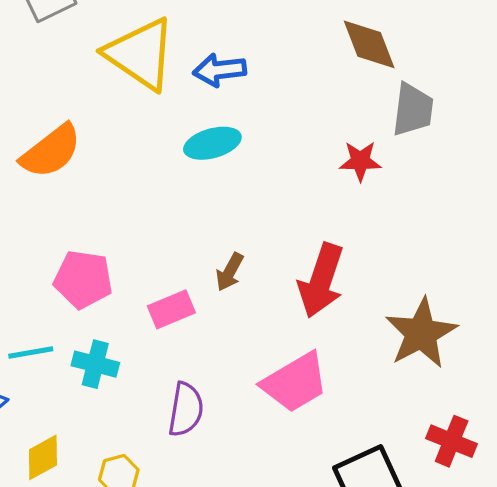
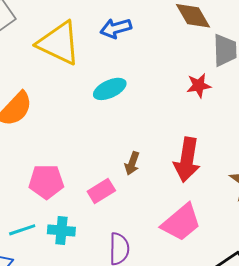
blue arrow: (220, 70) -> (116, 28), moved

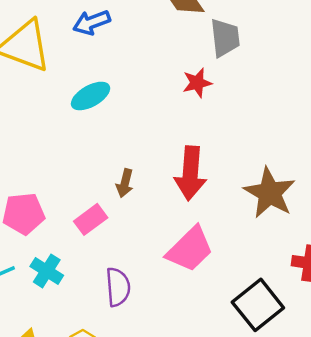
cyan cross: (61, 231) -> (47, 271), turned 32

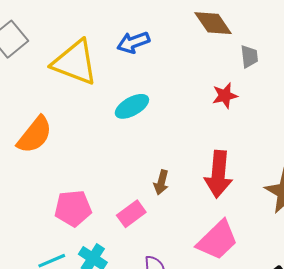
gray trapezoid: (225, 38) -> (249, 57), size x0.7

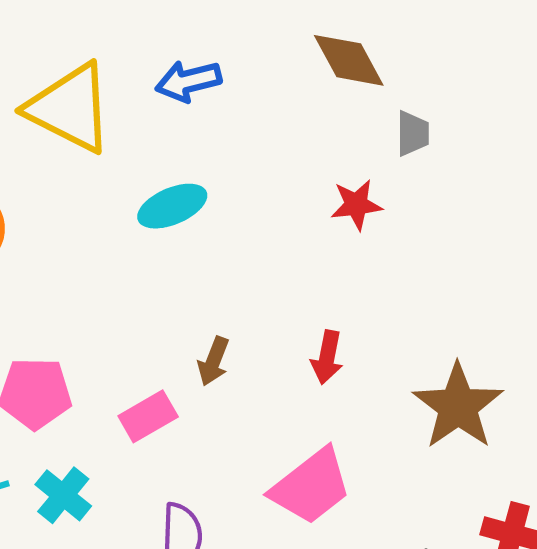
red arrow: (218, 174) -> (327, 357), size x0.6

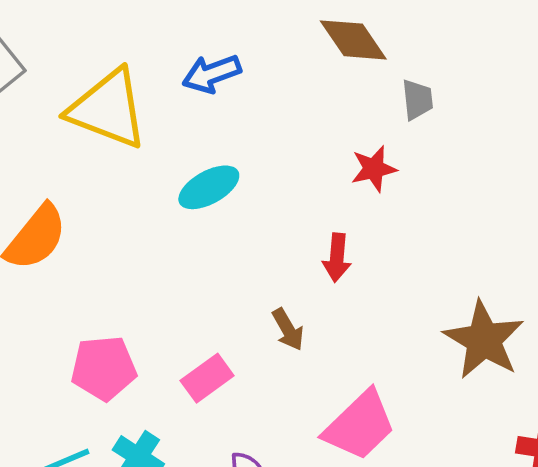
red arrow: (327, 357) -> (337, 258), moved
brown arrow: (213, 361) -> (288, 329), moved, turned -45

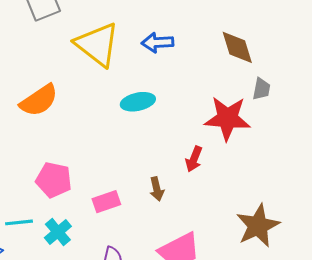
red star: (374, 169) -> (227, 118), size x1.8

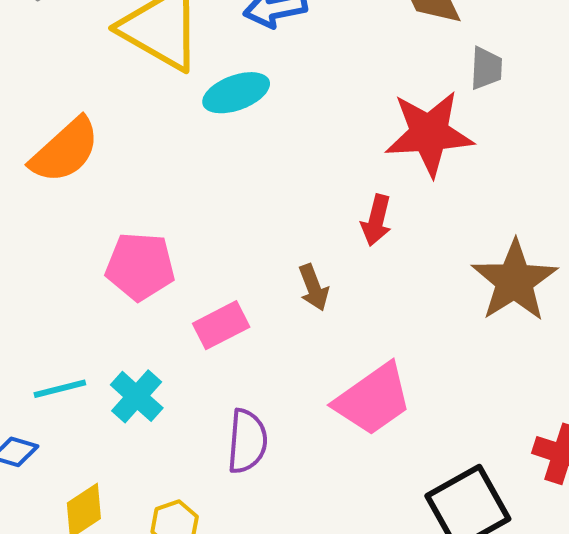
cyan ellipse: (138, 102) -> (236, 93), moved
pink pentagon: (54, 180) -> (140, 266), moved
brown star: (258, 226) -> (514, 281), moved

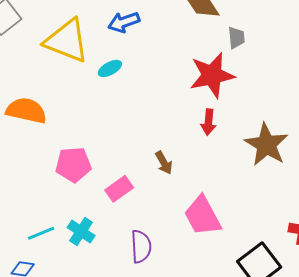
cyan ellipse: (236, 93) -> (110, 68), size x0.7
orange semicircle: (65, 150) -> (26, 111), turned -117
red arrow: (376, 220) -> (208, 122), moved
pink trapezoid: (373, 399) -> (203, 216), turned 105

